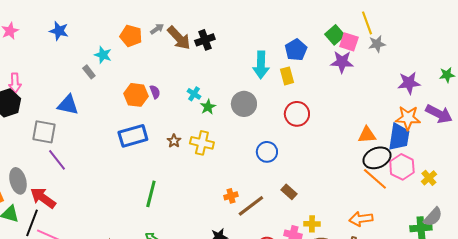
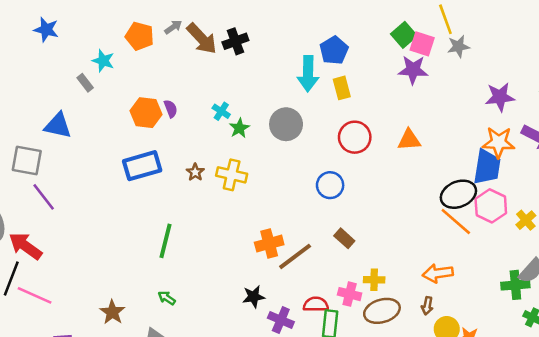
blue pentagon: (296, 50) -> (334, 50), moved
orange triangle: (367, 135) -> (409, 140), moved
blue circle: (267, 152) -> (330, 185), moved
orange cross: (231, 196) -> (269, 243), size x1.5

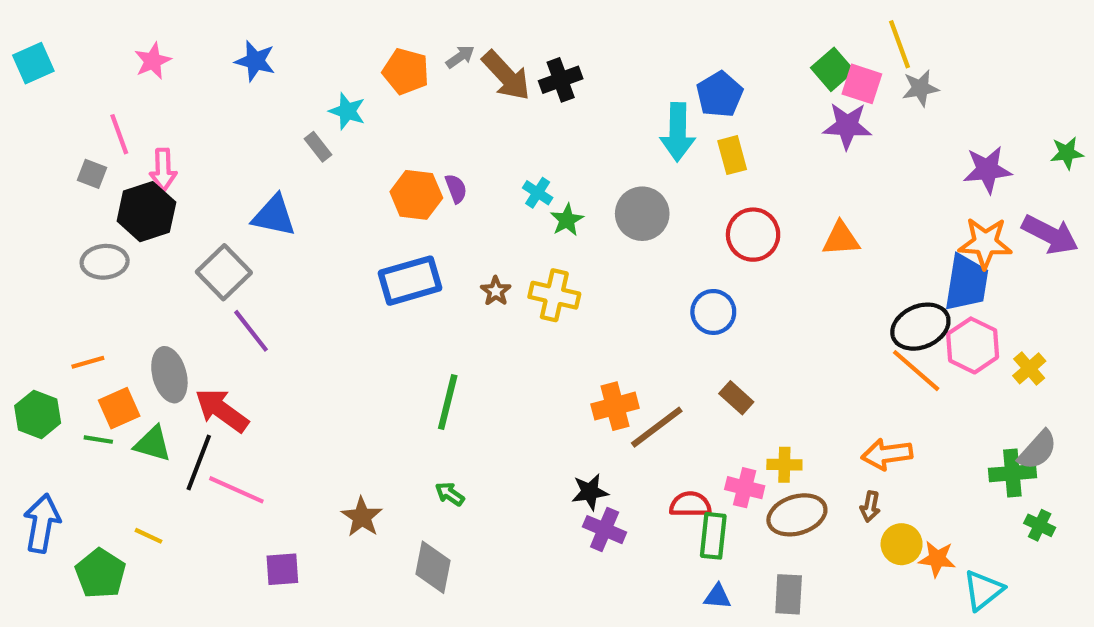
gray square: (27, 161) -> (224, 272), turned 36
purple cross: (281, 320) -> (605, 530), moved

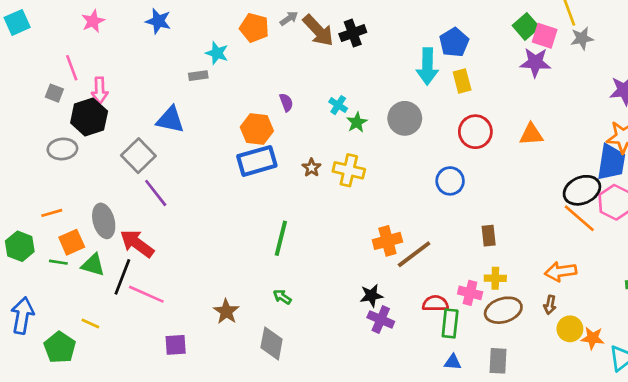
gray rectangle: (318, 147) -> (198, 76), turned -60
orange hexagon: (416, 195) -> (257, 129), moved
brown rectangle: (736, 398) -> (489, 236), moved, turned 42

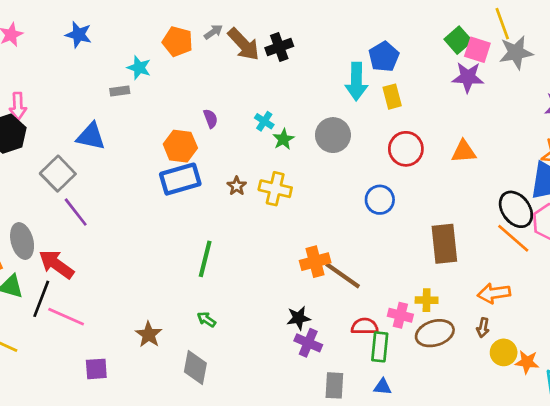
gray star: (582, 38) -> (516, 53), size x1.4
black ellipse: (582, 190) -> (516, 209), turned 76
brown rectangle: (489, 236) -> (444, 244), moved, size x1.8
brown line: (414, 254) -> (343, 275), turned 72
gray rectangle: (498, 361) -> (334, 385), moved

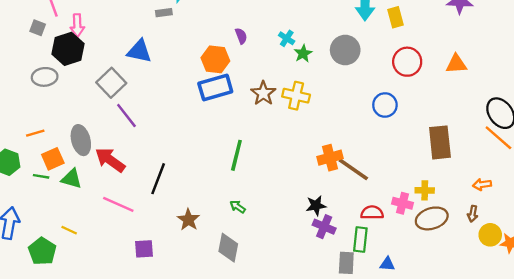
brown star: (237, 186) -> (263, 93), size x1.5
orange arrow: (494, 293) -> (482, 185), size x0.7
black line: (41, 299) -> (158, 179), moved
green rectangle: (380, 347) -> (360, 239), moved

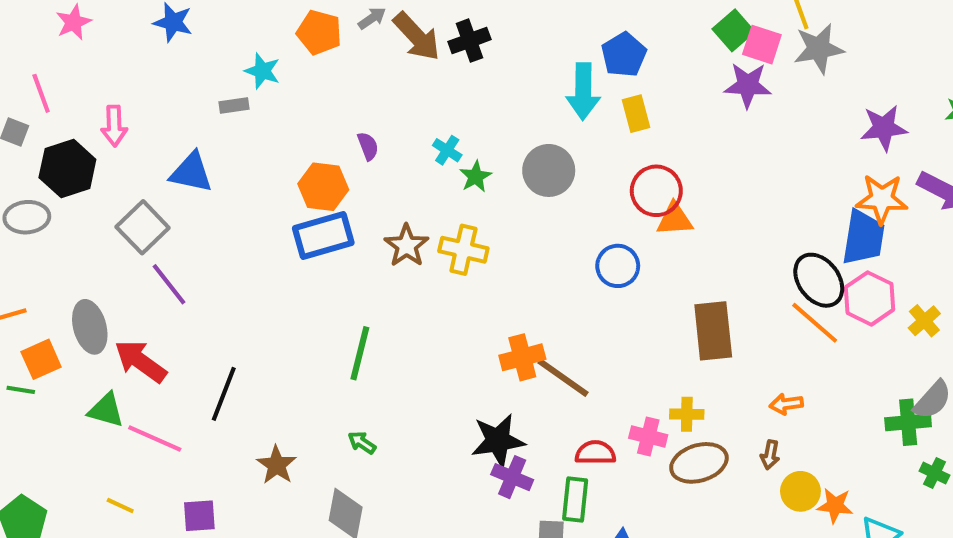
pink arrow: (77, 25) -> (114, 126), moved
orange triangle: (456, 64) -> (675, 219), moved
green triangle: (71, 179) -> (106, 410), moved
black star: (316, 206) -> (498, 441), size x1.5
yellow line: (69, 230) -> (120, 506), moved

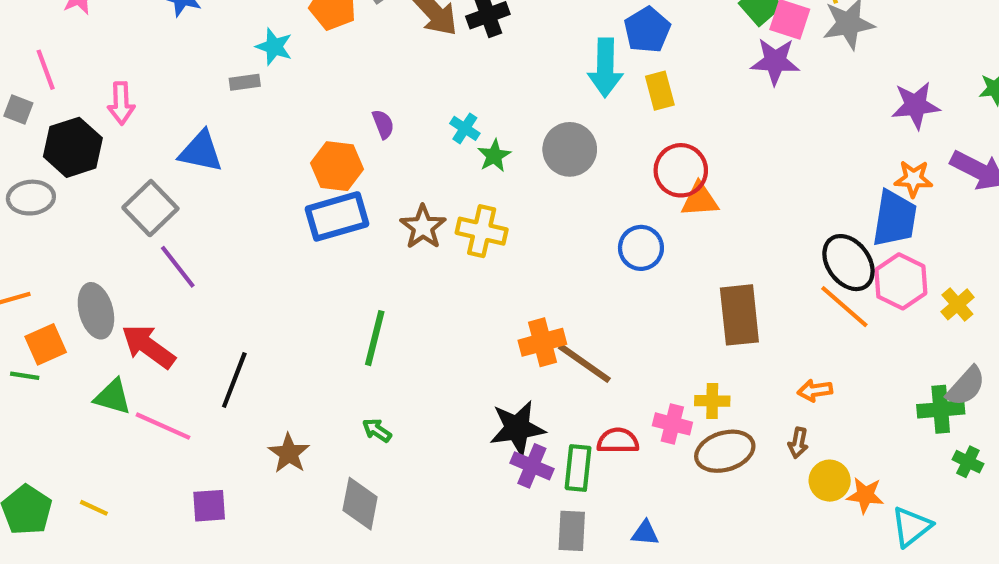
orange star: (882, 199) -> (913, 179), size x0.7
green rectangle: (575, 499) -> (578, 468), moved
yellow line: (120, 506) -> (94, 508), moved

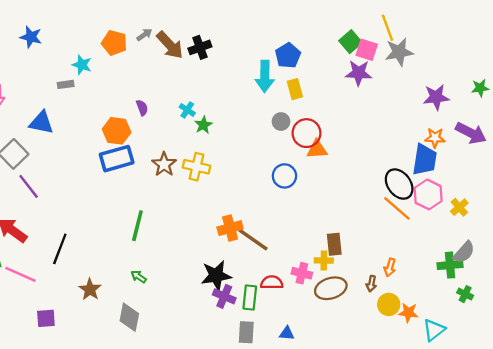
gray circle: (570, 149) -> (281, 122), moved, size x0.6
brown rectangle: (739, 315) -> (334, 244), moved, size x0.7
orange arrow: (815, 390) -> (390, 267), moved, turned -66

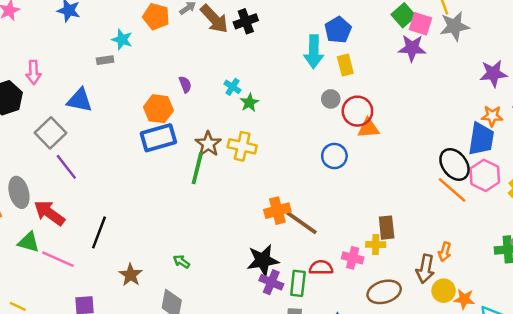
green line: (137, 226) -> (197, 168), moved
brown arrow: (371, 284) -> (425, 269), size x1.6
brown ellipse: (331, 288) -> (384, 292), moved

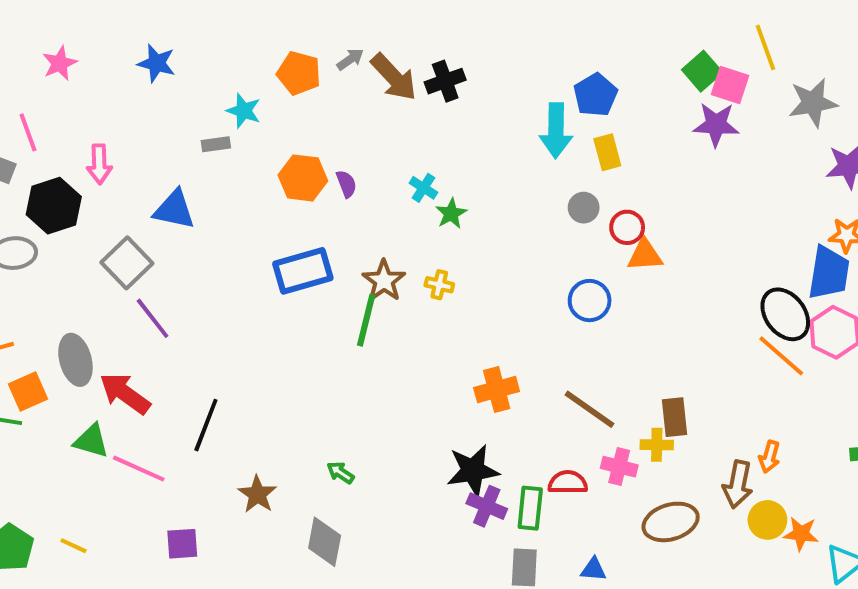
gray star: (454, 26) -> (813, 103), moved
orange hexagon: (158, 109) -> (303, 178), moved
red circle: (357, 111) -> (627, 227), size x0.7
yellow cross: (242, 146) -> (439, 285), size x0.6
brown line: (302, 223) -> (590, 409), moved

